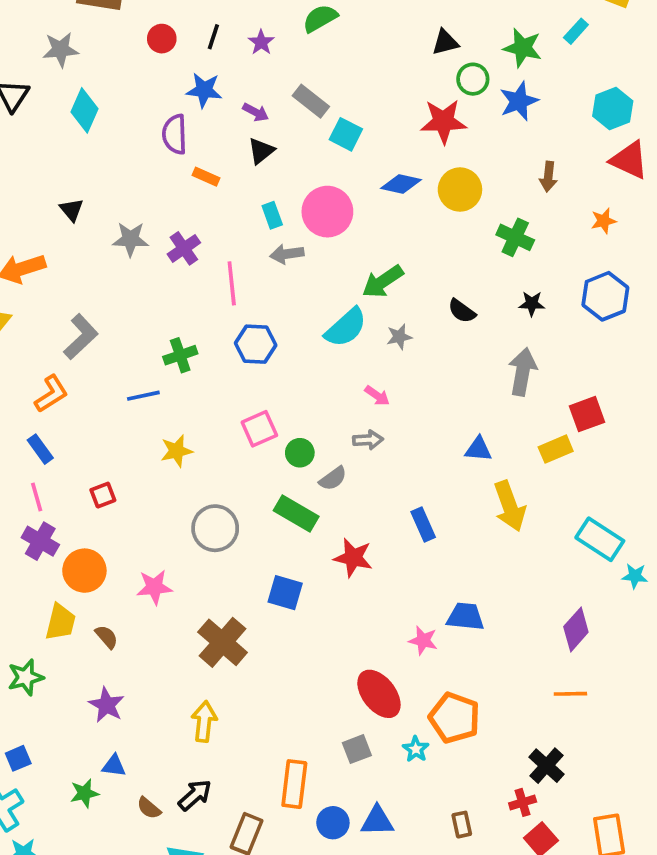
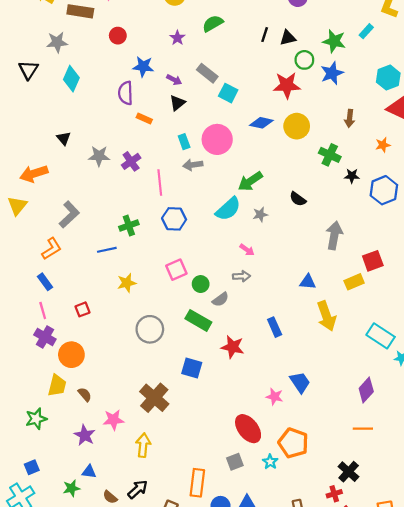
black line: (213, 37) -> (265, 35), moved
black star: (532, 304) -> (352, 176), moved
pink star: (154, 587) -> (113, 420), moved
blue trapezoid: (465, 617) -> (300, 382), turned 50

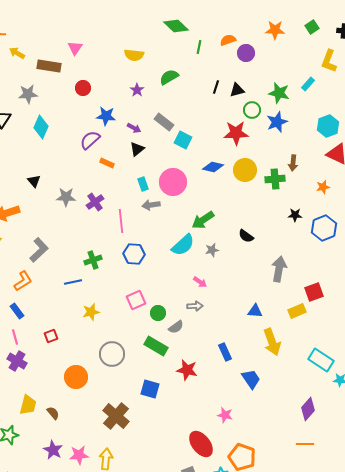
purple semicircle: (126, 93) -> (90, 140), turned 50
green cross: (330, 155) -> (275, 179), moved, turned -30
orange circle: (71, 355) -> (76, 377), moved
blue trapezoid: (300, 382) -> (251, 379), moved
pink star: (113, 420) -> (79, 455), moved

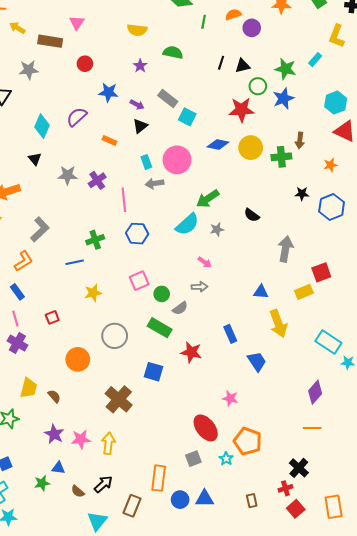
green semicircle: (169, 77) -> (173, 52), turned 42
cyan diamond: (41, 127) -> (42, 126), moved
purple semicircle: (90, 140) -> (77, 117), moved

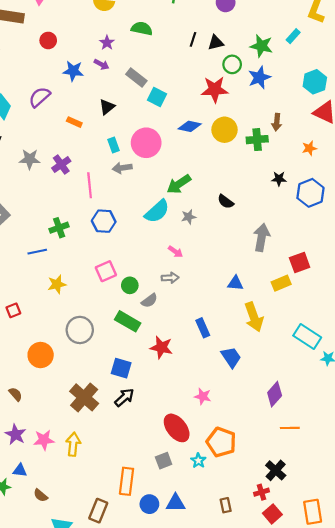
purple arrow: (137, 105) -> (102, 64), moved
purple diamond: (315, 392) -> (275, 394), moved
black arrow: (103, 484) -> (124, 397), moved

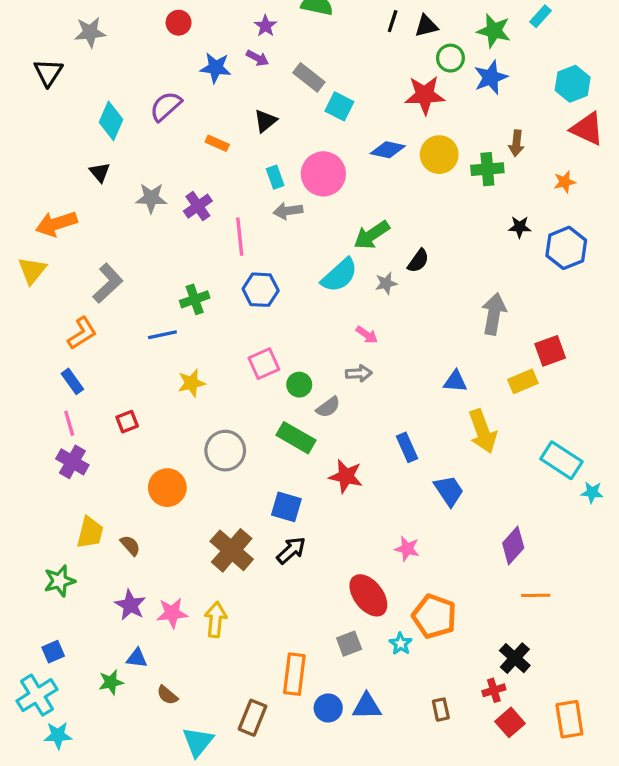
black semicircle: (226, 202) -> (418, 261), moved, turned -91

